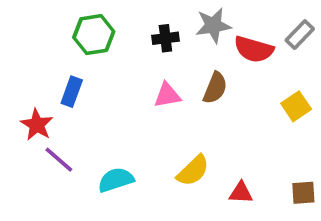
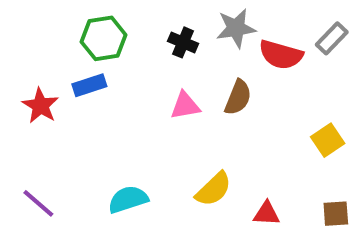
black cross: (165, 38) -> (183, 42), turned 30
blue rectangle: (72, 92) -> (89, 85), moved, turned 52
yellow square: (296, 106) -> (328, 140), moved
red star: (37, 125) -> (40, 106), moved
purple line: (59, 160) -> (38, 203), moved

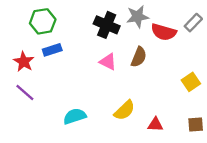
green hexagon: (104, 38) -> (43, 21), moved
black cross: (183, 42) -> (107, 25), size x1.5
pink triangle: (185, 106) -> (108, 62), turned 36
purple line: (38, 203) -> (25, 93), moved

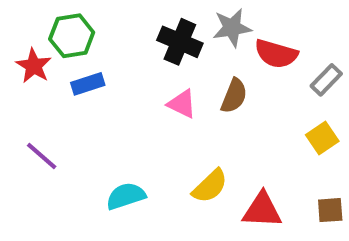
gray rectangle: (193, 23) -> (326, 80), moved
red star: (24, 62) -> (34, 66), moved
red triangle: (155, 125) -> (262, 210), size x1.5

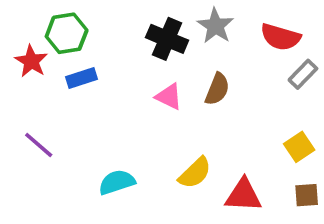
gray star: (232, 28) -> (215, 26), turned -30
red semicircle: (276, 54) -> (281, 37), moved
yellow square: (322, 138) -> (299, 147), moved

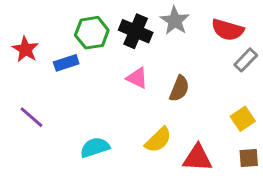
green hexagon: (67, 33) -> (92, 33), moved
brown semicircle: (217, 89) -> (179, 89), moved

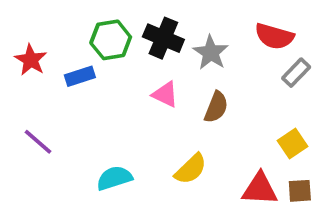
gray star: (175, 21) -> (211, 53), moved
red triangle: (197, 158) -> (260, 189), moved

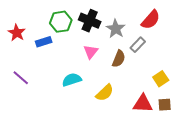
red semicircle: (274, 36) -> (151, 20), turned -65
gray rectangle: (296, 73) -> (138, 45), moved
pink triangle: (165, 94) -> (91, 52), turned 42
cyan semicircle: (114, 178) -> (72, 80), moved

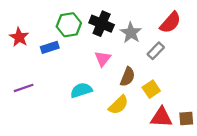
brown semicircle: (119, 59) -> (128, 77), moved
purple line: (21, 78) -> (24, 88), turned -60
yellow square: (161, 79) -> (151, 89), moved

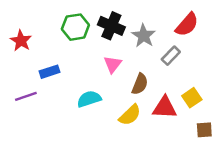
blue rectangle: (50, 47) -> (49, 72), moved
yellow square: (151, 89) -> (192, 98), moved
red triangle: (161, 117) -> (165, 108), moved

